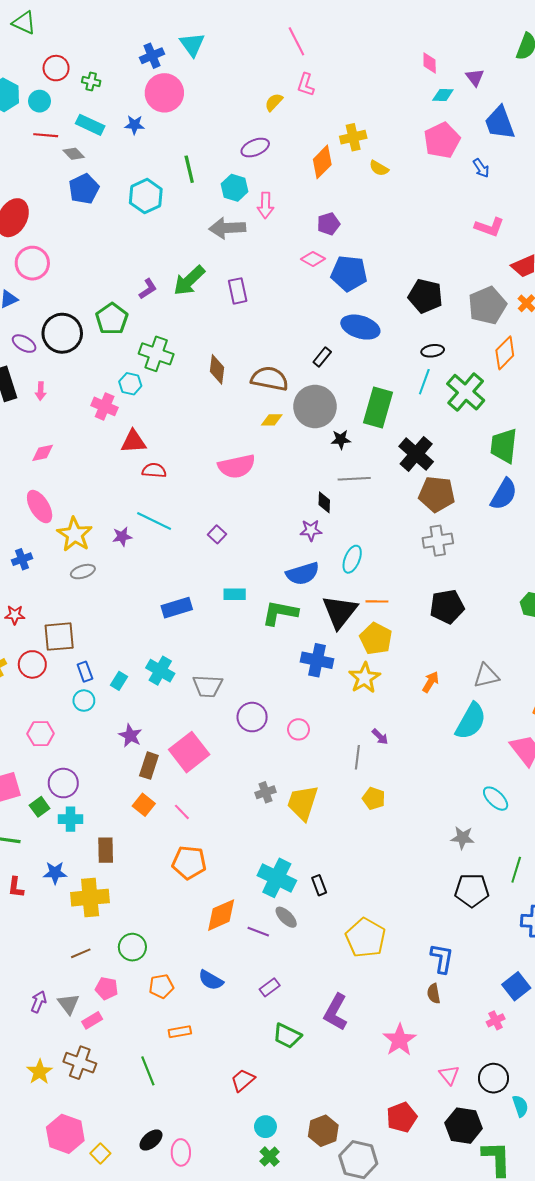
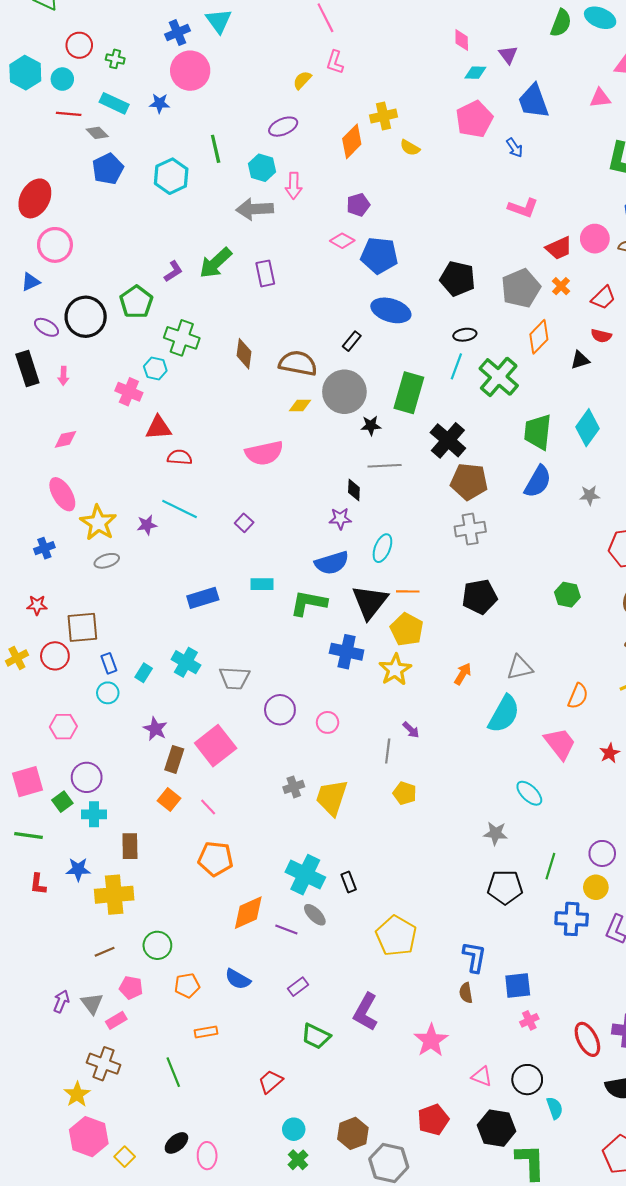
blue square: (516, 986) -> (518, 986), moved, turned 32
yellow star: (40, 1072) -> (77, 1094), moved
pink triangle: (449, 1075) -> (482, 1076), turned -30

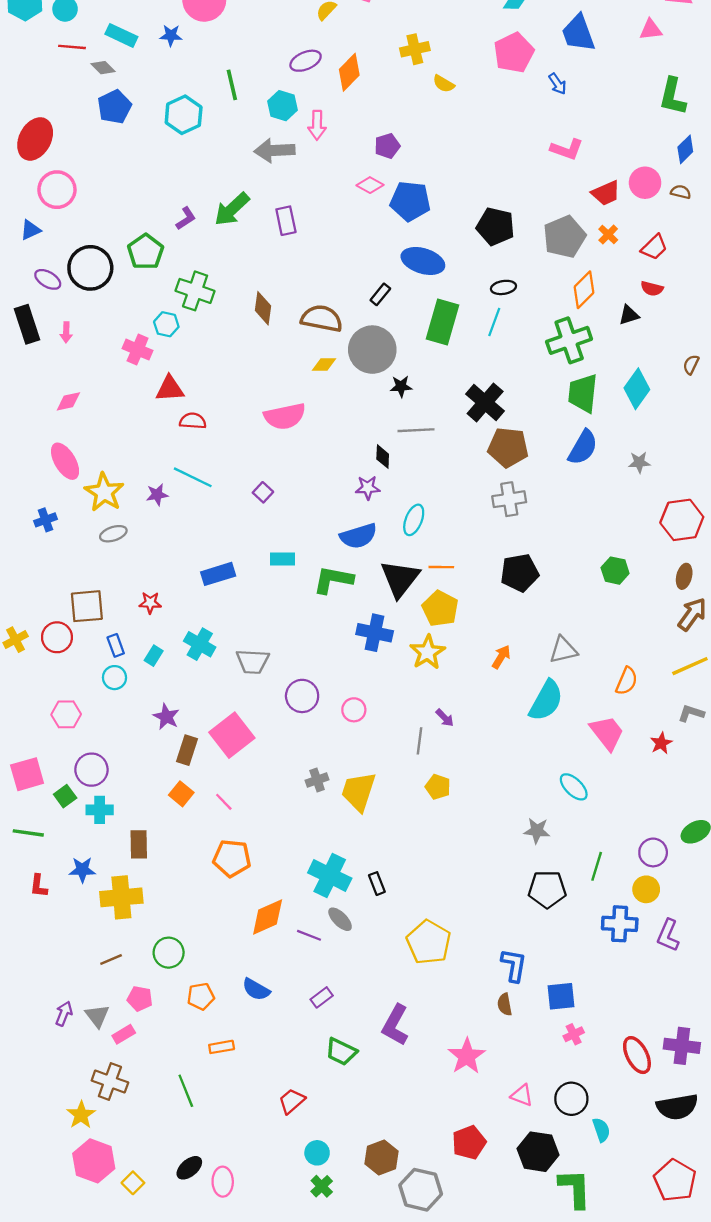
orange diamond: (352, 141) -> (349, 72), moved
green cross: (499, 377) -> (569, 340), moved, turned 30
green rectangle: (409, 393) -> (442, 322), moved
red star: (37, 605) -> (150, 603), moved

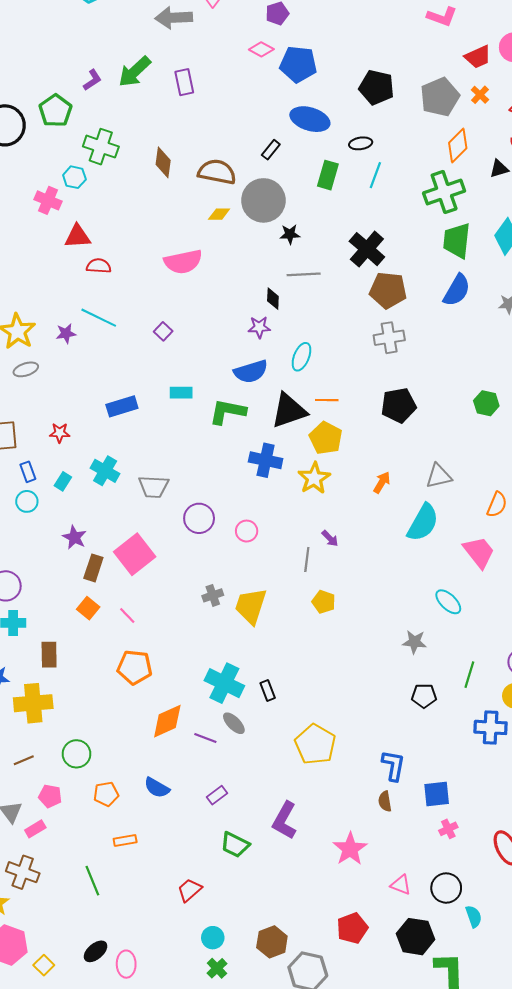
black ellipse: (503, 287) -> (361, 143), moved
green rectangle: (442, 322) -> (328, 175), size x0.7
black triangle: (400, 579) -> (289, 411), turned 33
black pentagon: (547, 889) -> (424, 696), size x0.7

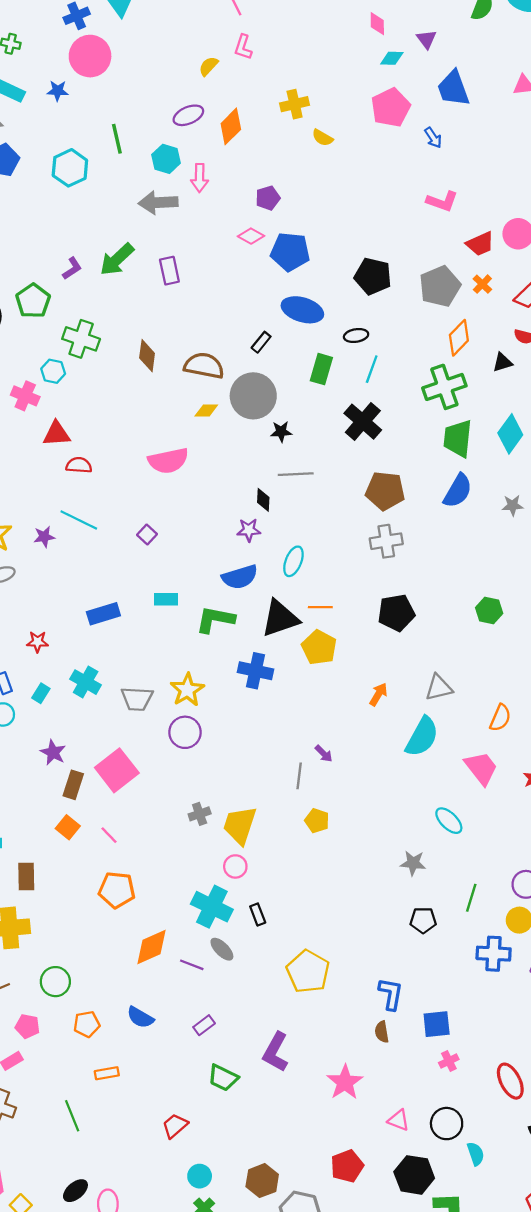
black cross: (367, 249) -> (363, 422), moved
yellow star: (314, 478) -> (187, 690), moved
pink circle: (247, 531) -> (235, 866), moved

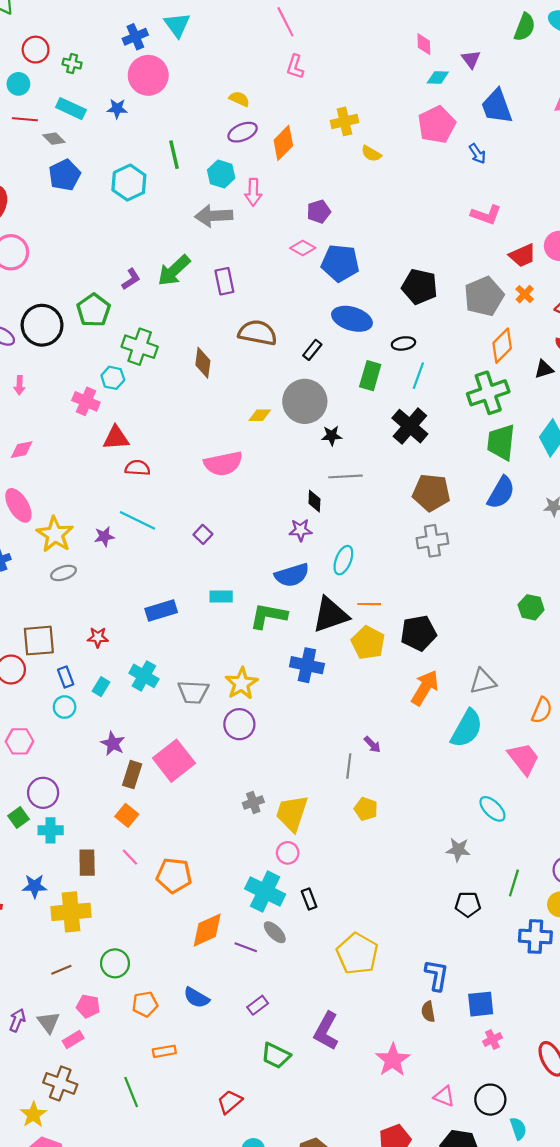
yellow semicircle: (209, 66) -> (239, 99), moved, turned 72
brown semicircle: (204, 366) -> (258, 333), moved
black pentagon: (396, 613) -> (418, 633), moved
orange arrow: (378, 694) -> (425, 688), size x1.6
pink line: (109, 835) -> (130, 857), moved

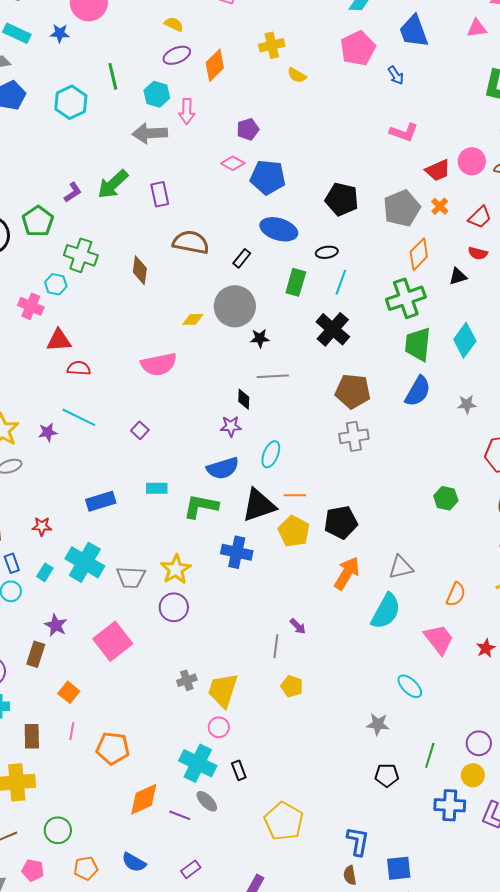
cyan cross: (144, 676) -> (85, 562), size x1.4
brown rectangle: (132, 775) -> (36, 654), moved
pink line: (130, 857) -> (72, 731), turned 54

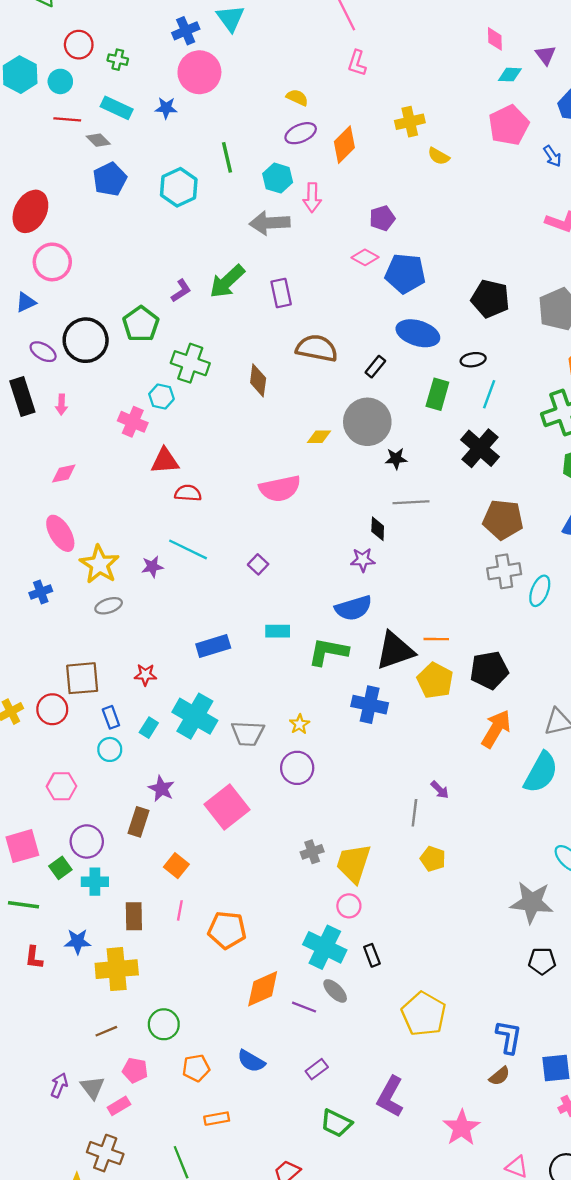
cyan ellipse: (271, 454) -> (540, 591), moved
yellow star: (176, 569) -> (299, 724), size x0.6
gray star: (378, 724) -> (532, 902), size x1.6
brown semicircle: (350, 875) -> (500, 1076), turned -120

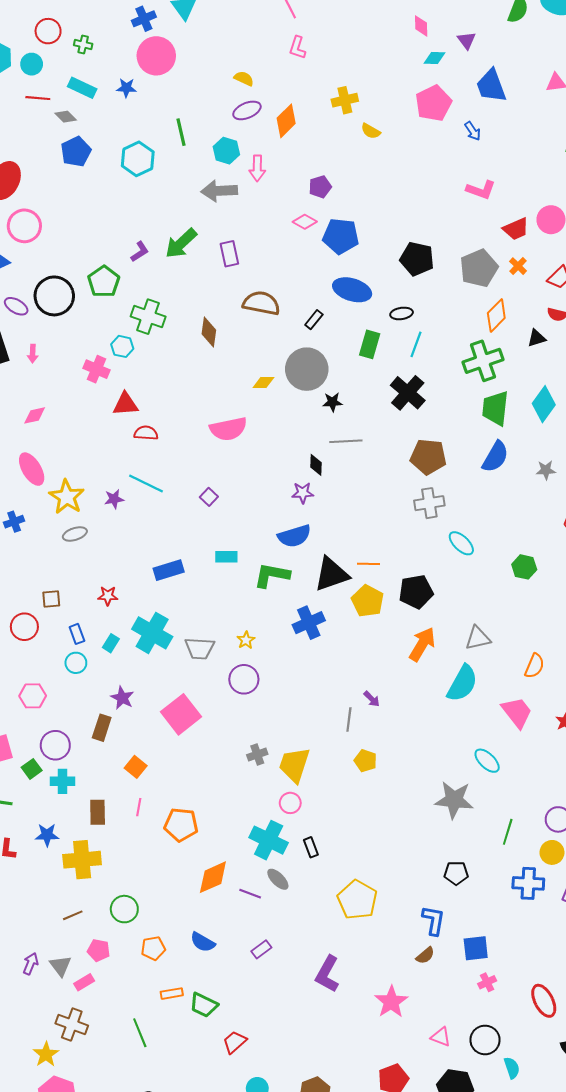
cyan ellipse: (540, 591) -> (461, 543), moved, turned -68
brown square: (82, 678) -> (51, 599), size x0.6
blue cross: (370, 705) -> (309, 623), turned -36
black pentagon: (542, 961) -> (456, 873), moved
green trapezoid: (336, 1123) -> (204, 1005), moved

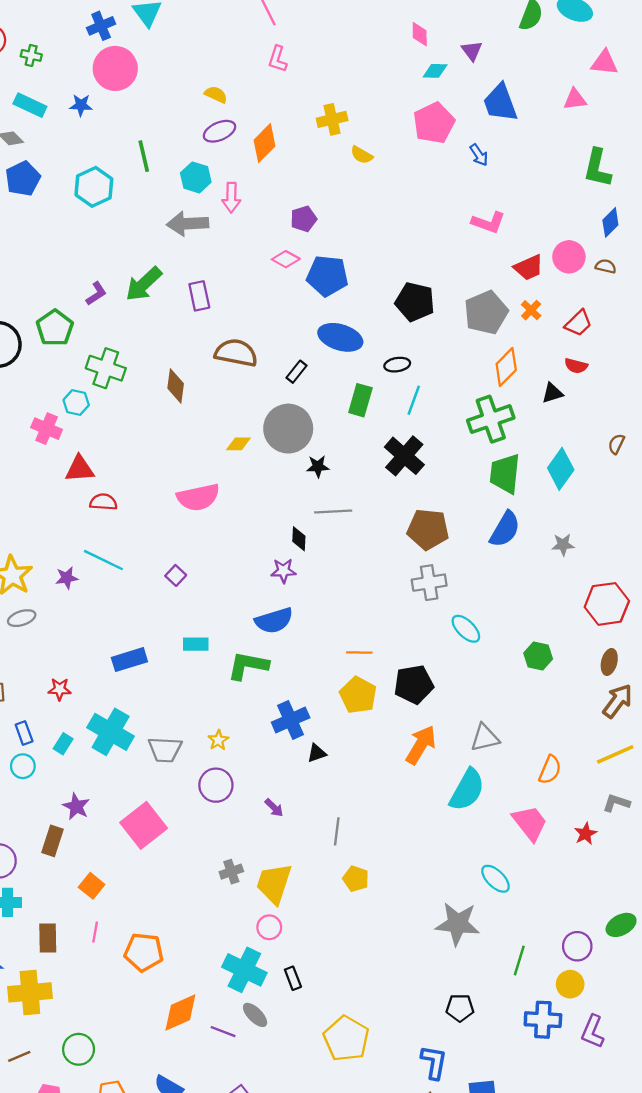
black triangle: (331, 574) -> (317, 753), moved, size x0.5
purple arrow: (372, 699) -> (274, 808), moved

